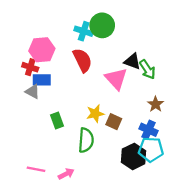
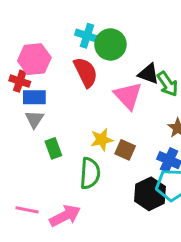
green circle: (102, 25) -> (110, 44), moved
gray triangle: (33, 92) -> (34, 119), moved, turned 35
pink arrow: (66, 174) -> (65, 216), size x1.5

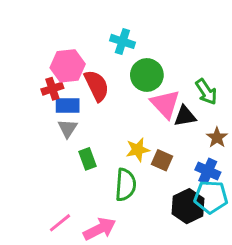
green circle: (110, 44) -> (147, 75), moved
red semicircle: (86, 72) -> (97, 86), moved
black triangle: (149, 74) -> (185, 116), moved, turned -30
red cross: (20, 81) -> (52, 89), turned -36
pink line: (27, 210) -> (60, 223), turned -50

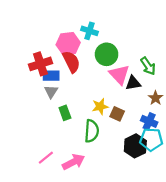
pink hexagon: (68, 66) -> (68, 44), moved
red cross: (52, 89) -> (40, 64), size x1.5

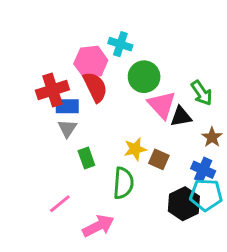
pink line: (46, 158) -> (60, 204), moved

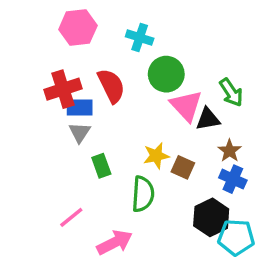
pink hexagon: (91, 62) -> (78, 28), moved
brown star: (212, 137) -> (230, 151), moved
cyan pentagon: (206, 195) -> (236, 237), moved

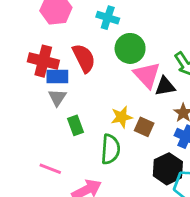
red cross: (63, 89) -> (43, 61), turned 32
pink line: (71, 217) -> (50, 169), turned 60

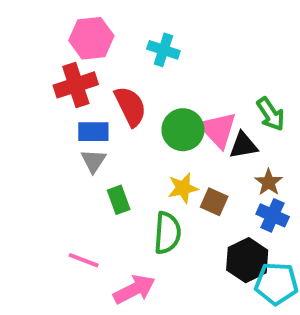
green circle: (130, 48) -> (183, 130), moved
red cross: (43, 61) -> (76, 85), moved, turned -32

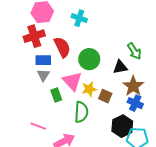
pink triangle: (218, 130) -> (72, 81), moved
brown star: (269, 182) -> (133, 86), size x1.5

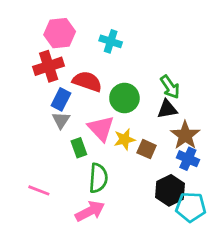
red semicircle: (62, 47) -> (87, 81), turned -45
green arrow: (134, 51) -> (170, 87), moved
blue rectangle: (43, 60) -> (61, 99), turned -63
green semicircle: (81, 112) -> (98, 178), moved
pink line: (38, 126) -> (39, 190), moved

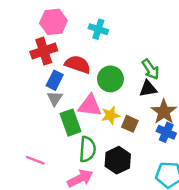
pink triangle: (101, 128) -> (90, 106), turned -40
green rectangle: (79, 148) -> (70, 123), size x1.5
black hexagon: (170, 190) -> (118, 160), moved

